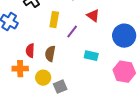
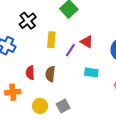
red triangle: (93, 16) -> (87, 42), moved
orange cross: (20, 69) -> (13, 92), moved
yellow circle: (43, 78) -> (40, 106), moved

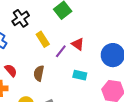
yellow rectangle: (51, 40) -> (43, 39), turned -42
red semicircle: (30, 73) -> (11, 70), moved, turned 136

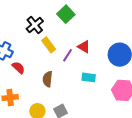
black cross: (21, 18) -> (35, 25), moved
red semicircle: (11, 70) -> (18, 68), moved

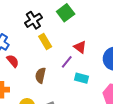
purple line: (68, 55) -> (67, 62), moved

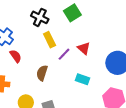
black cross: (33, 20) -> (40, 17), turned -36
purple line: (67, 62) -> (64, 54), moved

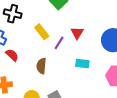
black cross: (40, 17) -> (13, 14), moved
red triangle: (84, 48) -> (77, 33), turned 32

